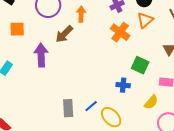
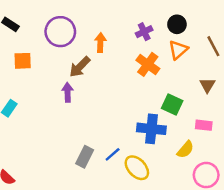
purple arrow: (41, 55) -> (68, 92), moved, size x0.7
blue cross: (123, 85) -> (151, 129), size x1.6
gray rectangle: (68, 108) -> (85, 157), turned 30

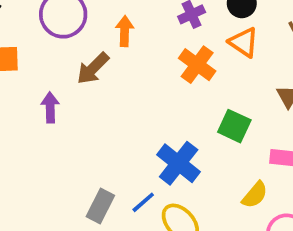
orange triangle: (178, 50) -> (244, 42), turned -45
purple arrow: (68, 92) -> (50, 107), moved
blue cross: (151, 129) -> (179, 163), moved, turned 32

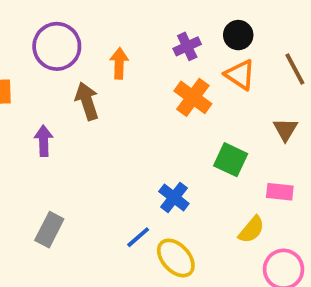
brown arrow: (93, 68) -> (87, 101), turned 117
blue cross: (179, 163) -> (174, 198), size x0.7
gray rectangle: (100, 206) -> (49, 230), moved

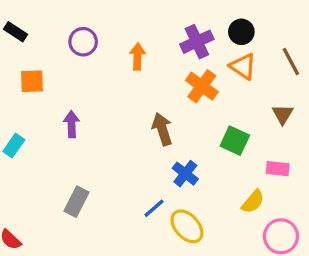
purple circle: (57, 46) -> (83, 42), size x0.7
purple cross: (187, 46) -> (197, 42), size x1.4
brown arrow: (87, 101) -> (162, 129), moved

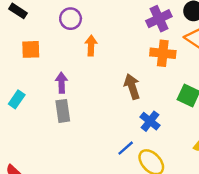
orange arrow: (138, 57) -> (91, 46), moved
orange cross: (202, 86) -> (163, 53), turned -30
gray rectangle: (77, 202) -> (63, 111), moved, turned -35

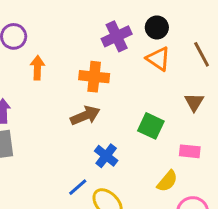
orange cross: (163, 53) -> (94, 77), moved
brown arrow: (132, 87) -> (85, 115), turned 85

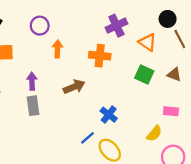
black circle: (157, 27) -> (168, 19), moved
brown triangle: (194, 102) -> (174, 75), turned -40
brown arrow: (85, 115) -> (74, 87), moved
green square: (151, 126) -> (144, 75), moved

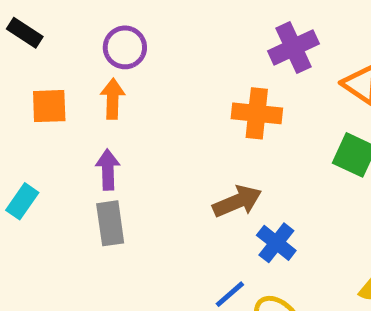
orange arrow: (57, 49) -> (113, 99), moved
brown arrow: (74, 87) -> (237, 201), moved

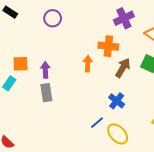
orange arrow: (113, 99) -> (88, 64), moved
orange square: (49, 106) -> (21, 64), moved
brown arrow: (237, 201) -> (123, 68), moved, turned -36

